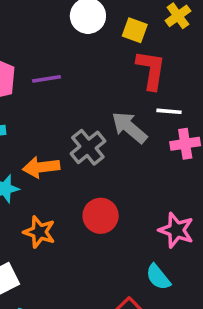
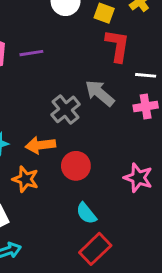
white line: (169, 111) -> (146, 75), moved
orange arrow: (41, 167) -> (40, 145), moved
cyan semicircle: (158, 277) -> (86, 213), moved

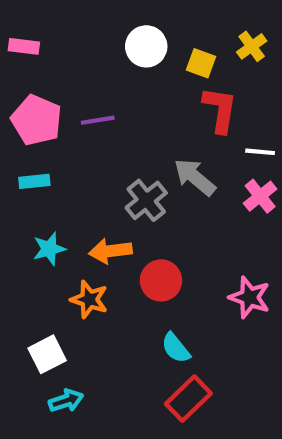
pink cross: (146, 106) -> (260, 196), turned -30

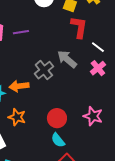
white line: (260, 152) -> (98, 47), turned 32
orange arrow: (110, 251) -> (19, 86), moved
red circle: (161, 280) -> (57, 118), moved

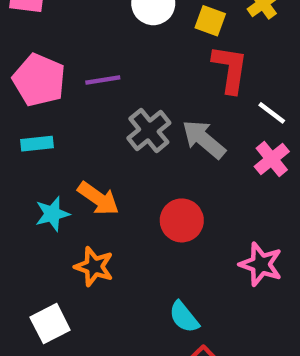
gray cross: (44, 70) -> (149, 130), moved
orange arrow: (19, 86) -> (98, 198), turned -138
red circle: (57, 118) -> (182, 220), moved

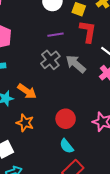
purple line: (103, 80) -> (55, 35), moved
red circle: (182, 220) -> (66, 119), moved

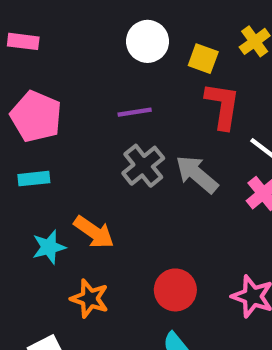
purple line: (55, 35) -> (135, 112), moved

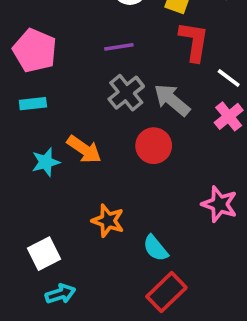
red circle: (175, 290) -> (154, 146), moved
orange star: (90, 299) -> (108, 221), moved

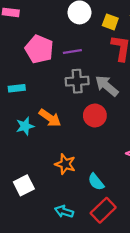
pink pentagon: (35, 51) -> (39, 49), moved
gray cross: (126, 93) -> (77, 81), turned 35
cyan arrow: (60, 294) -> (64, 211), moved, turned -144

